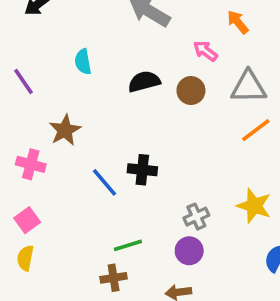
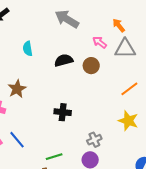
gray triangle: (249, 87) -> (125, 49), moved
blue line: (105, 182) -> (17, 140), moved
yellow star: (254, 206) -> (128, 121), moved

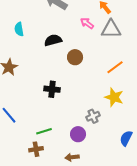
brown circle: (91, 66) -> (75, 57), moved
gray cross: (94, 140) -> (93, 116), moved

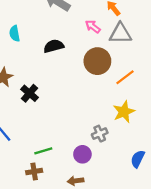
brown circle: (75, 57) -> (97, 61), moved, size x1.5
black cross: (52, 89) -> (30, 93), moved, turned 35
yellow star: (114, 97) -> (124, 112), turned 30

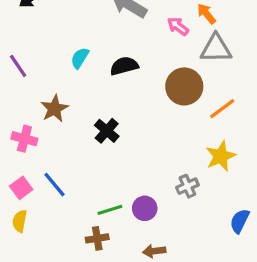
pink arrow: (93, 27) -> (178, 26), moved
cyan semicircle: (15, 33) -> (80, 58), moved, turned 42
black cross: (30, 93) -> (107, 131), moved
purple circle: (82, 154) -> (145, 208), moved

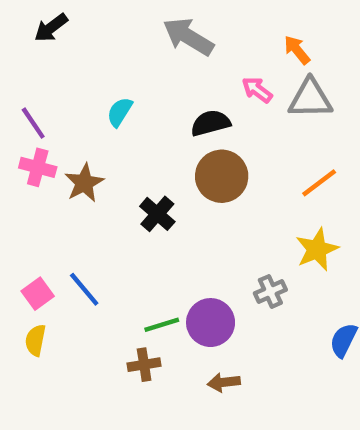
pink arrow: (178, 26) -> (257, 90), moved
black semicircle: (124, 66) -> (211, 123), moved
brown circle: (184, 86) -> (222, 176), moved
pink cross: (24, 139) -> (38, 167), moved
purple circle: (145, 208) -> (211, 323), size x1.4

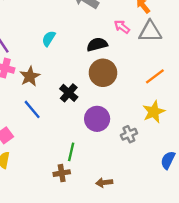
blue line: (84, 289) -> (32, 109), moved
purple circle: (211, 323) -> (97, 119), moved
green line: (162, 325) -> (71, 152), turned -60

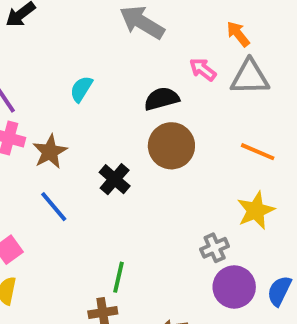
orange line: (155, 76) -> (258, 152), turned 60
purple circle: (97, 119) -> (234, 287), moved

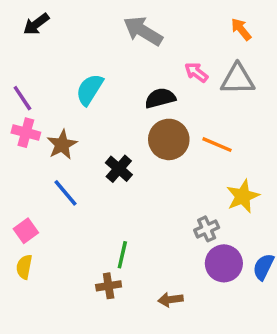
orange arrow: (238, 34) -> (241, 29), moved
cyan semicircle: (81, 89) -> (90, 90), size x1.4
orange line: (258, 152) -> (217, 145), moved

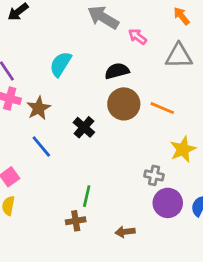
pink arrow: (196, 72) -> (138, 37), moved
gray cross: (207, 229) -> (154, 175), turned 36

